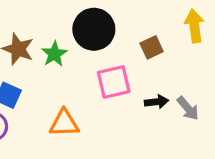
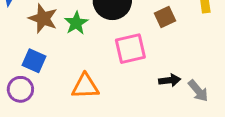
black arrow: (156, 102) -> (170, 80), moved
gray arrow: (188, 108) -> (198, 91), moved

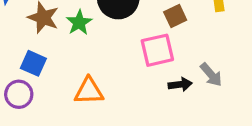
pink square: (130, 49) -> (157, 50), moved
gray arrow: (198, 91) -> (211, 75), moved

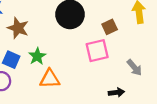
green star: (79, 23) -> (37, 56), moved
black arrow: (180, 84) -> (116, 92), moved

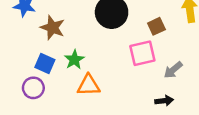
gray arrow: (134, 68) -> (173, 70), moved, turned 90

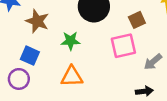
green star: (74, 60) -> (70, 41), moved, turned 30

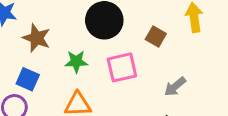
brown square: (137, 20) -> (156, 37), turned -35
pink square: (123, 46) -> (122, 67), moved

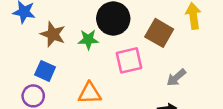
brown square: (156, 37) -> (159, 33), size x1.5
green star: (76, 62) -> (88, 39), moved

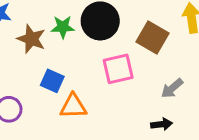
green star: (88, 39) -> (63, 27), moved
blue square: (45, 71) -> (52, 81), moved

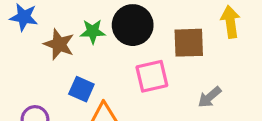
brown square: (153, 37) -> (189, 43), turned -32

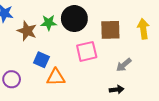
yellow arrow: (230, 22) -> (143, 29), moved

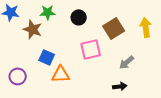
black circle: (74, 19) -> (79, 17), size x0.6
green star: (49, 23) -> (48, 12), moved
brown square: (110, 30) -> (114, 28), turned -30

